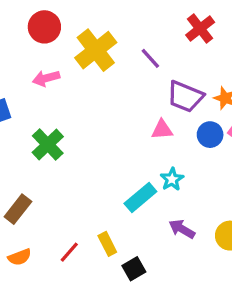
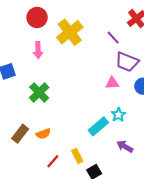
purple line: (150, 58) -> (113, 38), moved
pink arrow: (46, 78) -> (38, 50), turned -77
orange semicircle: (20, 257) -> (43, 134), moved

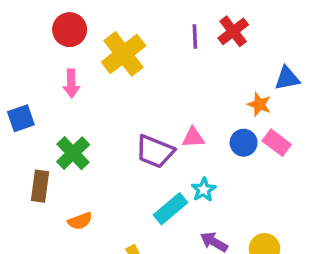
purple line: (113, 38) -> (195, 37), moved, turned 40
purple trapezoid: (127, 62) -> (155, 151), moved
brown rectangle: (20, 134) -> (40, 186), moved, turned -30

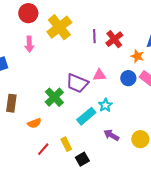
red cross: (233, 31) -> (114, 39), moved
purple line: (195, 37) -> (94, 36), moved
green cross: (73, 153) -> (54, 97), moved

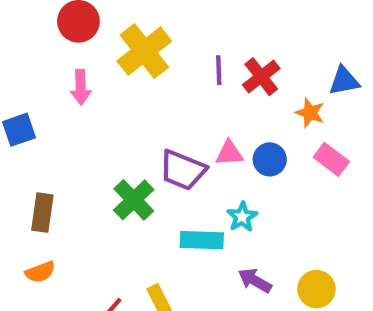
blue circle: (128, 78) -> (270, 159), moved
cyan rectangle: (86, 116) -> (202, 240), turned 42
orange semicircle: (34, 123) -> (40, 272), moved

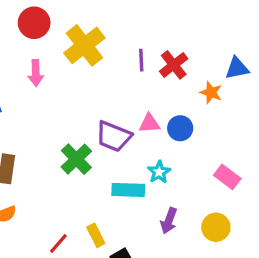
pink rectangle: (331, 159) -> (227, 177), moved
purple arrow: (255, 281) -> (169, 221), turned -100

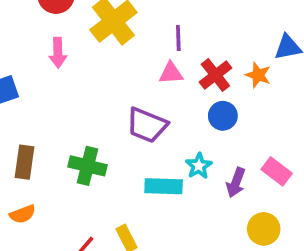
red cross: (174, 65) -> (215, 75), moved
pink triangle: (149, 123) -> (171, 73), moved
green cross: (76, 159) -> (87, 166), moved, turned -32
purple arrow: (169, 221) -> (236, 183), moved

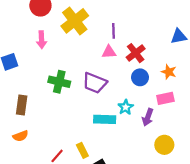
orange star: (258, 75) -> (169, 72), moved
green cross: (87, 166) -> (59, 82), moved
pink rectangle: (277, 171) -> (165, 98), moved, turned -49

